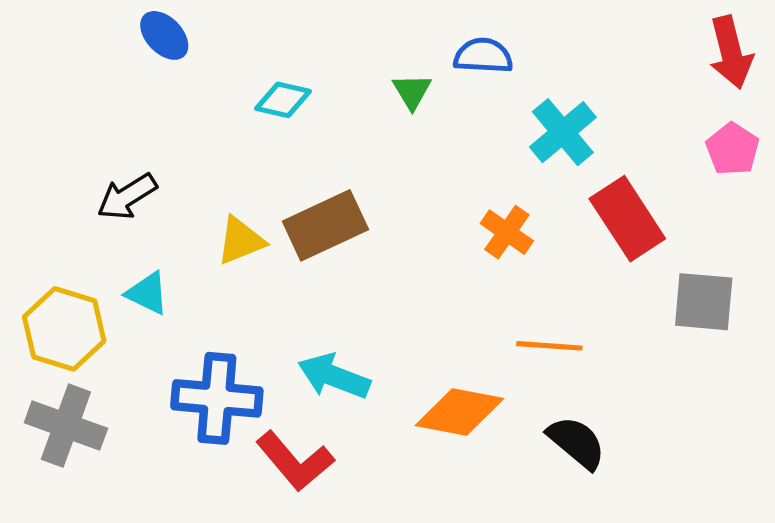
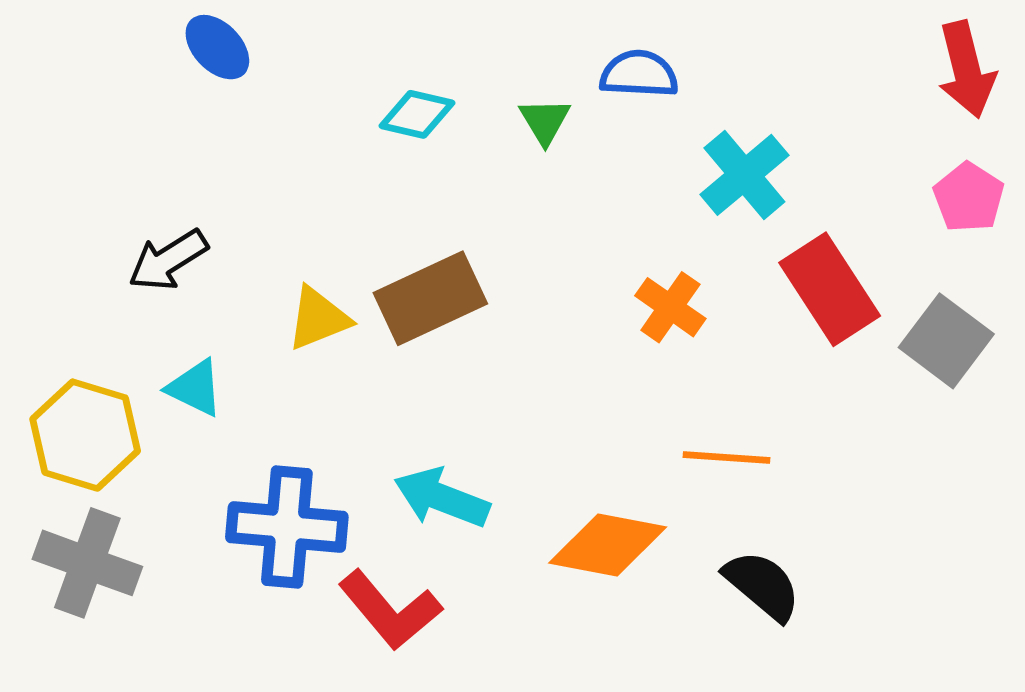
cyan diamond: (283, 100) -> (417, 114), moved
gray square: (704, 302) -> (946, 341), moved, turned 32

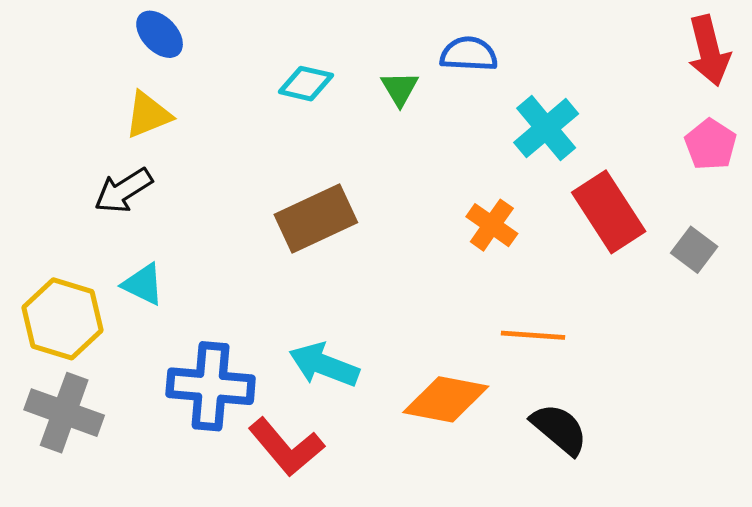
yellow triangle: (318, 318) -> (148, 115), moved
gray square: (946, 341) -> (694, 250), size x0.7

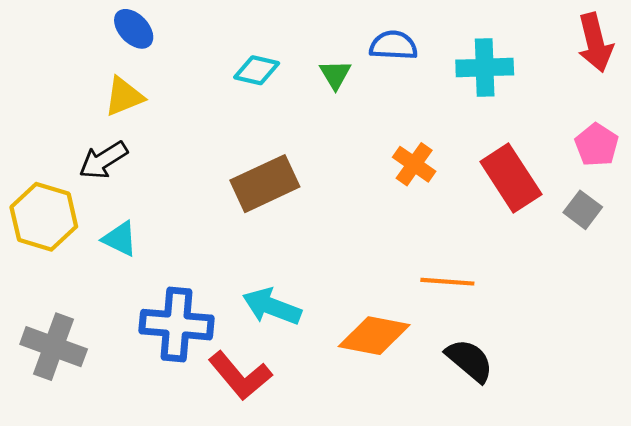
cyan cross: (546, 128) -> (485, 68), moved, turned 38
pink pentagon: (711, 144) -> (597, 145), moved
orange cross: (492, 225) -> (414, 164), moved
yellow hexagon: (62, 319) -> (44, 217), moved

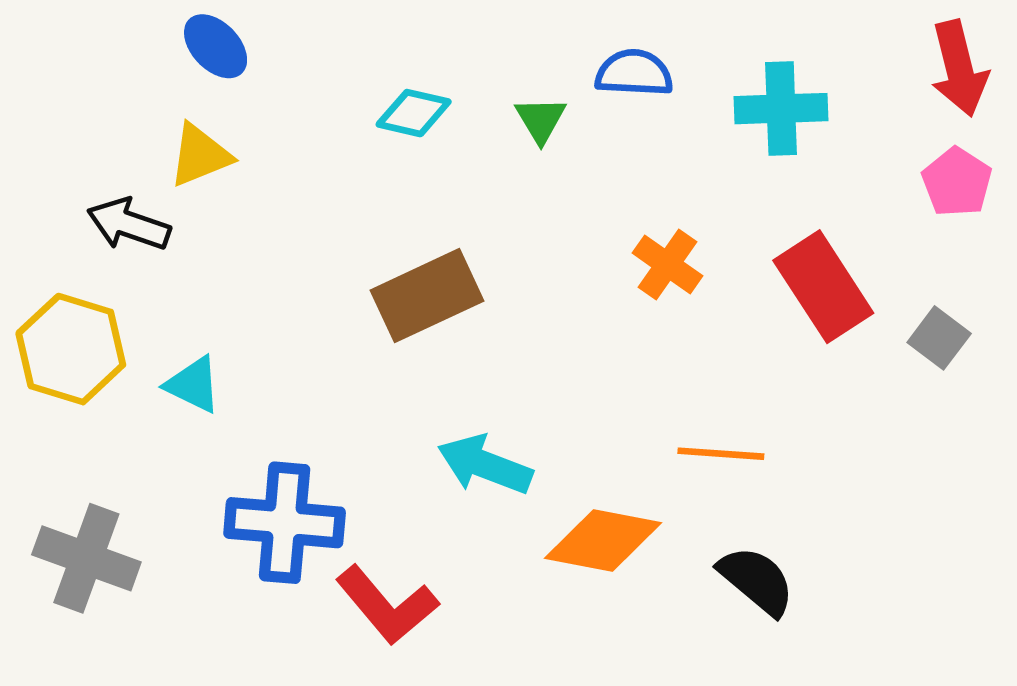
pink pentagon: (597, 145) -> (957, 182), moved
black arrow: (103, 160) -> (129, 224), moved, turned 51
cyan arrow: (272, 307) -> (485, 465), moved

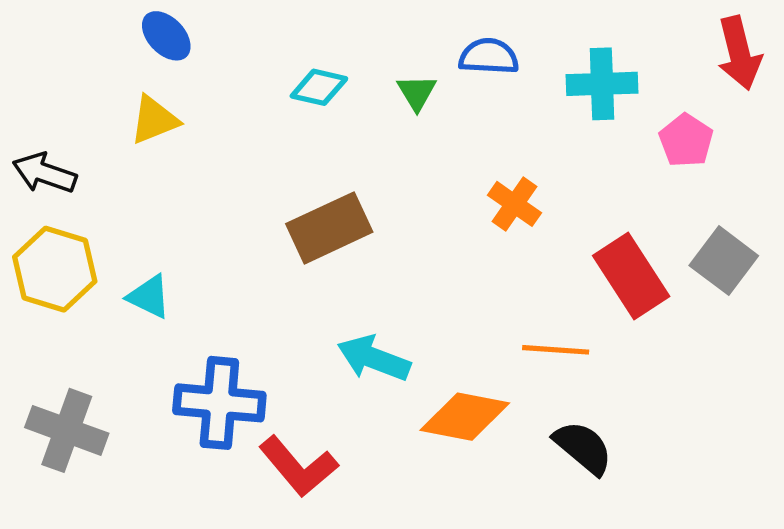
pink pentagon: (957, 182) -> (686, 140), moved
black arrow: (129, 224) -> (44, 173), moved
red rectangle: (823, 287) -> (631, 276), moved
gray square: (939, 338) -> (724, 261), size x1.4

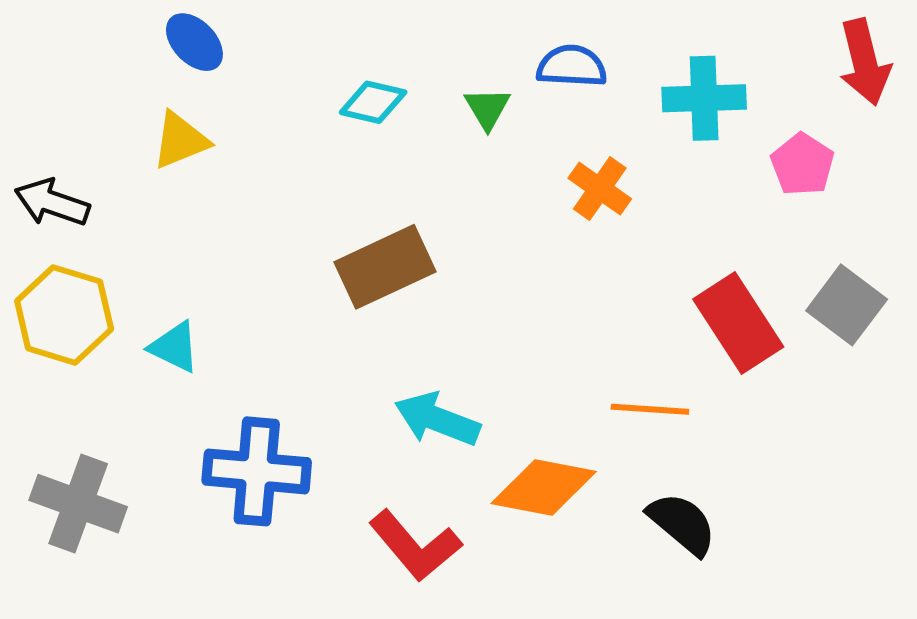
orange cross: (515, 204) -> (600, 189), moved
red L-shape: (298, 466) -> (415, 546), moved

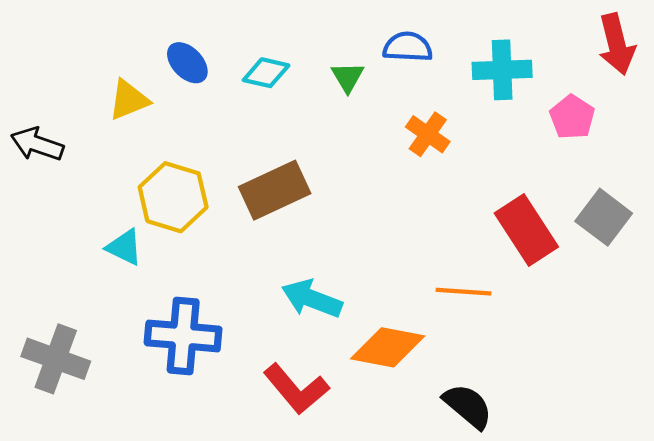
blue ellipse: (194, 42) -> (187, 63), moved
yellow hexagon: (64, 315) -> (173, 197), moved
black semicircle: (682, 524) -> (468, 406), moved

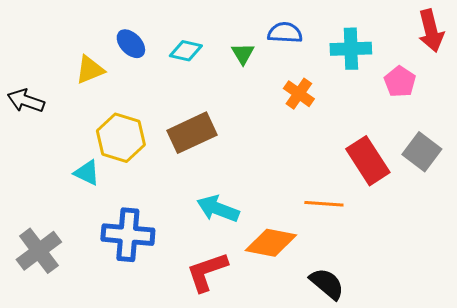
gray cross: (56, 359) -> (39, 251), turned 33
red L-shape: (296, 389) -> (207, 272), turned 111

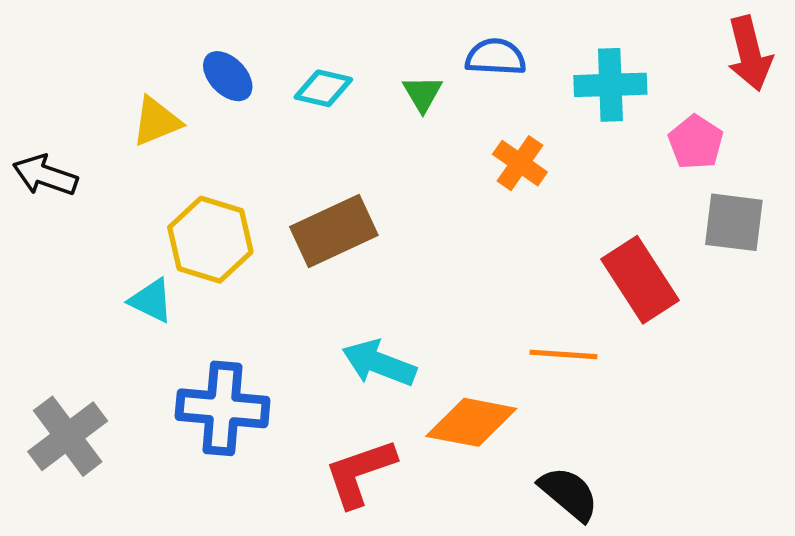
gray square: (422, 152) -> (734, 222), moved, turned -30

